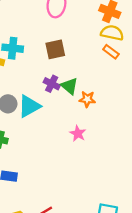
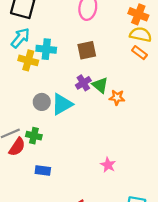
purple cross: (52, 84) -> (83, 83), turned 32
pink star: (78, 133) -> (108, 165), moved

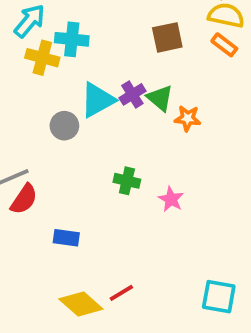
brown square: (87, 50) -> (167, 37), moved
cyan triangle: (62, 104) -> (97, 100), moved
green cross: (34, 136) -> (127, 181), moved
pink star: (108, 165) -> (171, 199), moved

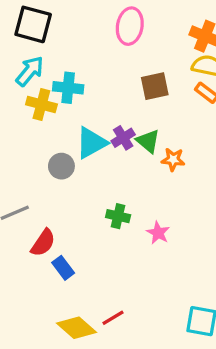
red semicircle: (24, 199) -> (43, 243), moved
blue rectangle: (66, 238) -> (63, 268), turned 45

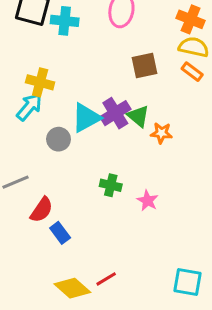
cyan arrow: (30, 71) -> (29, 107), moved
cyan cross: (68, 88) -> (65, 21), moved
purple cross: (123, 138) -> (115, 113), size x1.4

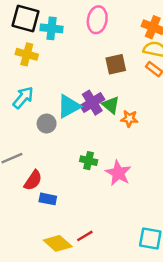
yellow cross: (40, 82) -> (27, 54), moved
pink star: (148, 201) -> (118, 173), size x1.5
blue rectangle: (60, 233) -> (48, 199), turned -42

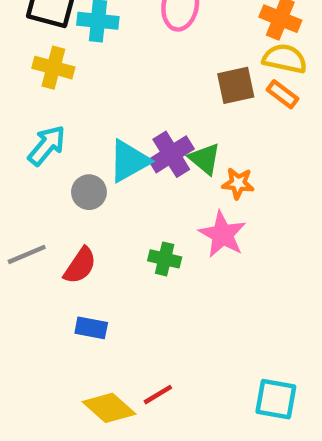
brown square: (116, 64) -> (236, 85), moved
pink star: (118, 173) -> (222, 234), moved
red semicircle: (33, 180) -> (80, 266), moved

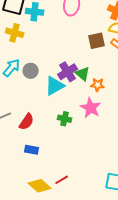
cyan triangle: (129, 161) -> (55, 86), moved
gray circle: (89, 192) -> (31, 71), moved

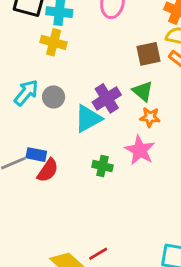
yellow cross: (15, 33) -> (54, 42), moved
green triangle: (83, 74) -> (143, 91), moved
blue rectangle: (32, 150) -> (36, 155), moved

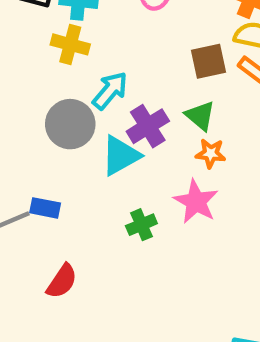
cyan arrow: (26, 93) -> (110, 91), moved
gray circle: (54, 97) -> (70, 124), size x1.5
green cross: (102, 166) -> (141, 225), turned -36
red semicircle: (48, 170) -> (62, 281), moved

